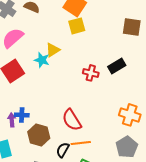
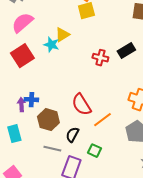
orange line: (81, 143) -> (102, 120), moved, turned -30

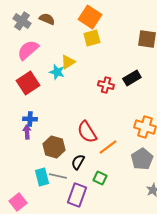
blue cross: (31, 100) -> (30, 119), moved
cyan rectangle: (14, 134) -> (42, 177), moved

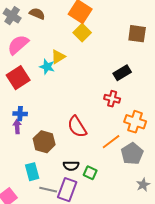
yellow square: (92, 38) -> (82, 33), turned -30
red cross: (106, 85) -> (112, 99), moved
orange line: (108, 147) -> (111, 142), moved
black semicircle: (78, 162) -> (71, 166), moved, turned -119
gray line: (58, 176) -> (48, 190), moved

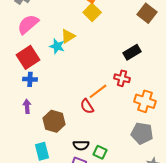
brown square: (137, 34) -> (147, 13), turned 30
blue cross: (20, 114) -> (30, 79), moved
red semicircle: (77, 127) -> (87, 106), size x0.7
orange line: (111, 142) -> (98, 91), moved
gray pentagon: (132, 154) -> (142, 133), turned -30

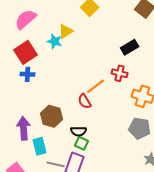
purple arrow: (27, 106) -> (24, 128), moved, size x1.6
black semicircle: (81, 145) -> (79, 131), moved
green square: (100, 152) -> (82, 143), moved

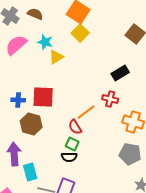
cyan star: (55, 41) -> (45, 42), moved
red square: (26, 52) -> (43, 97), moved, turned 35
brown hexagon: (52, 116) -> (31, 124), moved
green square: (82, 143) -> (72, 144), moved

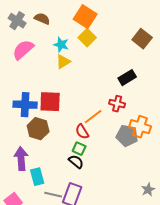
cyan star: (45, 42) -> (61, 45), moved
blue cross: (18, 100) -> (25, 105), size x1.6
gray pentagon: (130, 154) -> (127, 136), moved
black semicircle: (69, 157) -> (76, 162), turned -140

